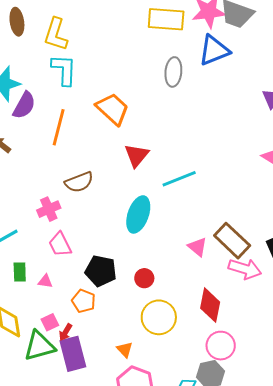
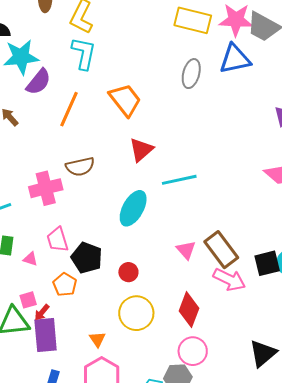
pink cross: (49, 209) -> (46, 188), size x1.4
pink trapezoid: (60, 244) -> (57, 240), moved

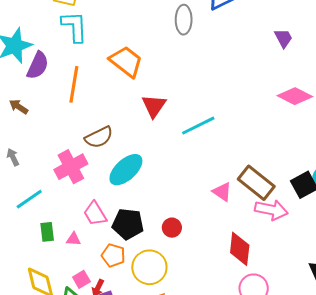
cyan ellipse: (133, 208) -> (126, 170), moved, turned 33
yellow circle: (136, 313) -> (149, 267), moved

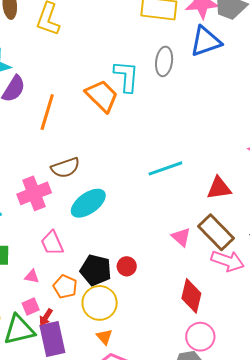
cyan L-shape: (74, 27) -> (126, 76), moved
red triangle: (154, 106) -> (219, 188), moved, turned 40
black pentagon: (128, 224) -> (96, 270), moved
pink triangle: (73, 239) -> (32, 276), moved

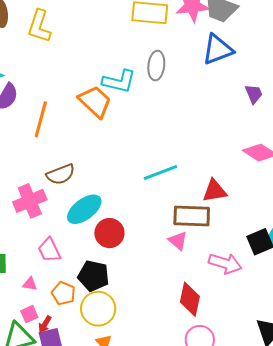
blue triangle: (206, 41) -> (218, 50), moved
cyan L-shape: (126, 76) -> (119, 81), turned 100
brown rectangle: (216, 232) -> (192, 216), moved, turned -42
red circle: (127, 266) -> (109, 233), moved, size x1.5

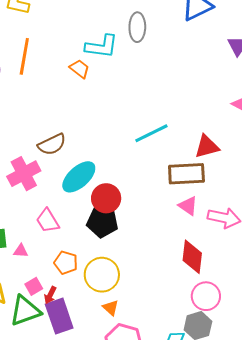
orange trapezoid: (95, 102) -> (80, 69), size x0.6
orange line: (41, 119) -> (24, 56), moved
pink triangle: (178, 241) -> (188, 206), moved
black pentagon: (94, 276) -> (102, 222), moved
pink triangle: (30, 284) -> (21, 251), moved

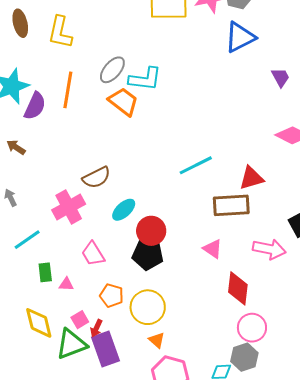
gray ellipse: (137, 27) -> (112, 70), moved, turned 40
orange trapezoid: (80, 69) -> (123, 102), size x1.5
cyan ellipse: (79, 177) -> (124, 210), size x0.7
pink triangle: (188, 206) -> (213, 249), moved

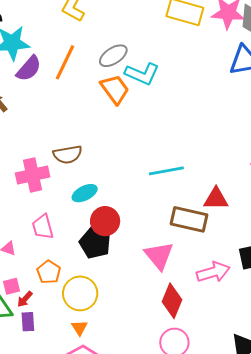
pink triangle: (213, 249) -> (159, 256), size x1.5
pink arrow: (269, 249) -> (213, 272), turned -44
purple rectangle: (106, 349) -> (28, 322), size x0.6

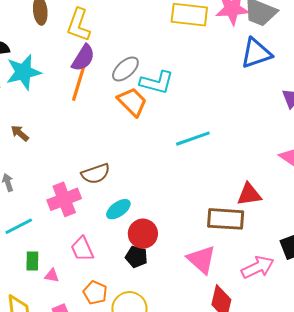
purple semicircle: (29, 69) -> (83, 58), moved
cyan line: (166, 171) -> (193, 139), moved
black pentagon: (95, 243) -> (136, 257), size x0.7

